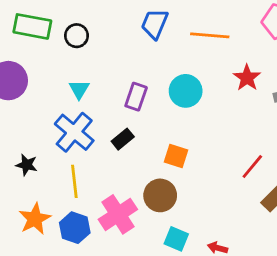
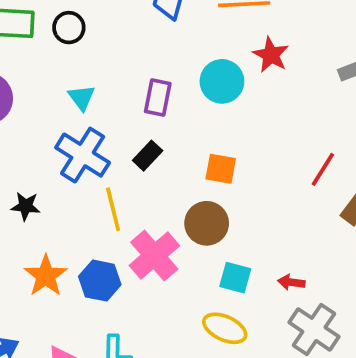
red star: (247, 78) -> (271, 55), moved
yellow line: (74, 181) -> (113, 209), moved

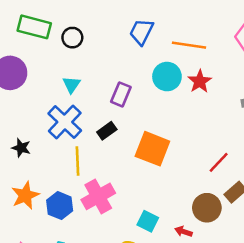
cyan circle: (222, 81) -> (167, 77), moved
orange square: (221, 169) -> (152, 149), size x1.6
brown circle: (207, 223) -> (207, 208), moved

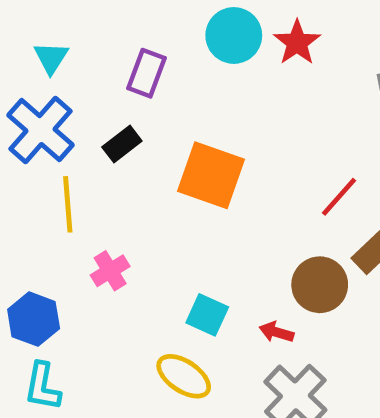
pink cross: (98, 196) -> (110, 271), size x0.6
blue hexagon: (60, 206) -> (34, 319), moved

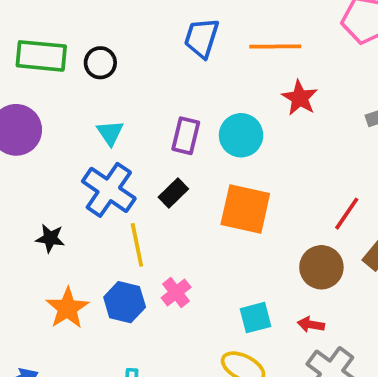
cyan circle: (234, 35) -> (241, 135), moved
brown circle: (320, 285) -> (321, 267), moved
cyan square: (207, 315) -> (256, 318), turned -32
blue hexagon: (34, 319) -> (125, 302), moved

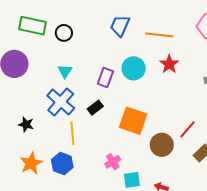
cyan circle: (241, 135) -> (134, 68), moved
brown circle: (321, 267) -> (162, 145), moved
pink cross: (176, 292) -> (113, 162), moved

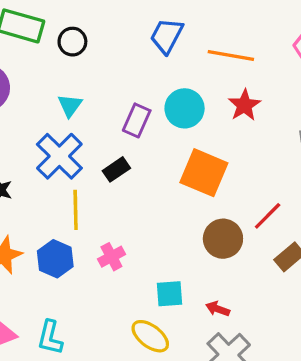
orange square: (133, 121) -> (204, 173), moved
pink cross: (113, 162) -> (111, 257), moved

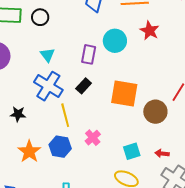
orange square: (204, 173) -> (124, 93), moved

